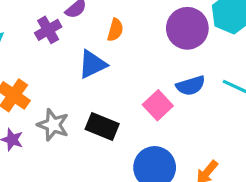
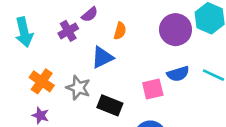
pink square: (158, 105) -> (153, 89), turned 30
gray star: (53, 125) -> (78, 88), moved

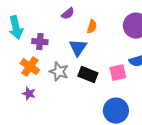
purple cross: (68, 31) -> (40, 42), moved, turned 35
blue triangle: (102, 57) -> (78, 48), turned -30
black rectangle: (110, 105) -> (88, 75), moved

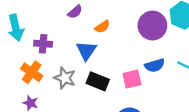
orange semicircle: (92, 27) -> (102, 27), turned 40

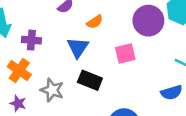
blue semicircle: (155, 65) -> (172, 93), moved
gray star: (65, 78) -> (52, 90), moved
pink square: (132, 79) -> (125, 54), moved

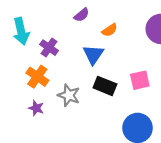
purple cross: (31, 40) -> (49, 48), turned 30
pink square: (125, 54) -> (140, 80), moved

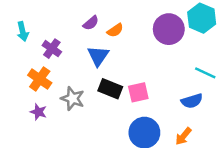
purple semicircle: (82, 15) -> (91, 23), moved
cyan arrow: (21, 31) -> (23, 32), size x0.7
pink square: (140, 80) -> (138, 92), moved

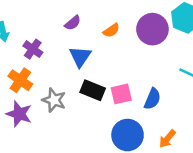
orange semicircle: (115, 30) -> (111, 30), moved
blue semicircle: (192, 101) -> (152, 99), moved, turned -50
purple star: (38, 112) -> (19, 114), size x1.5

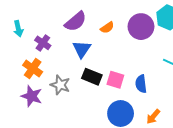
purple semicircle: (73, 23) -> (76, 21), size x1.6
pink square: (121, 94) -> (115, 80), turned 30
blue semicircle: (152, 99) -> (141, 84), turned 150

